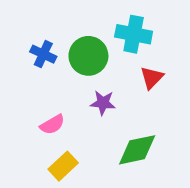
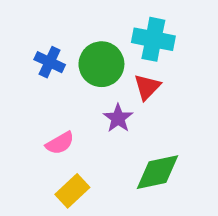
red triangle: (152, 78) -> (147, 87), moved
purple star: (103, 103) -> (118, 118), turned 30

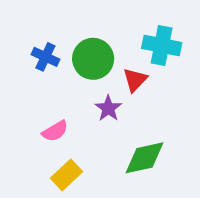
cyan cross: (153, 39) -> (162, 45), moved

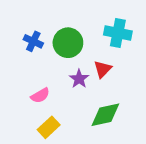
red triangle: (135, 80) -> (103, 69), moved

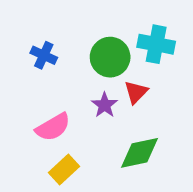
green circle: (68, 43) -> (110, 57), moved
pink semicircle: (40, 95) -> (53, 127), size x1.4

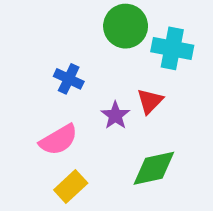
blue cross: (44, 55) -> (69, 79), moved
green circle: (110, 57) -> (126, 26), moved

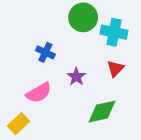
red triangle: (150, 101) -> (115, 69), moved
yellow rectangle: (71, 187) -> (19, 124), moved

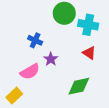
red triangle: (115, 69) -> (89, 53), turned -40
purple star: (76, 77) -> (51, 59), moved

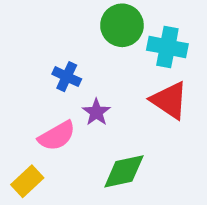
red triangle: (89, 53) -> (169, 100), size x1.5
green diamond: (79, 86) -> (124, 171), moved

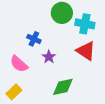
pink semicircle: (57, 136) -> (19, 64), moved, turned 72

